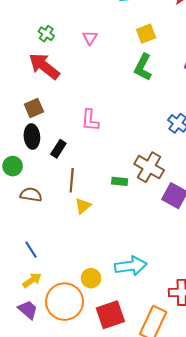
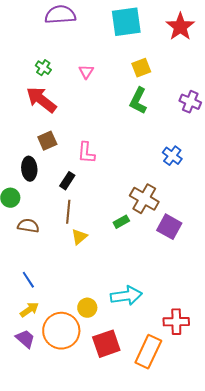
brown square: (34, 108) -> (47, 141), moved
black rectangle: (58, 149) -> (67, 181), moved
green rectangle: (120, 181) -> (121, 222), moved, turned -35

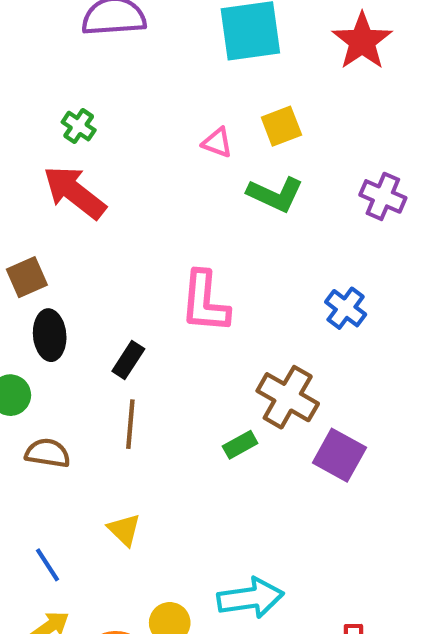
pink triangle: (86, 72) -> (217, 143), moved, turned -42
green L-shape: (138, 101) -> (275, 194), turned -92
brown square: (47, 141) -> (27, 277), moved
pink L-shape: (86, 153) -> (205, 302), moved, size x1.4
yellow triangle: (79, 237) -> (124, 530), moved, turned -36

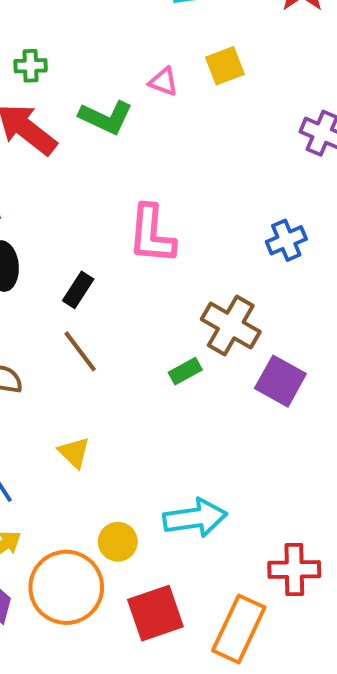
green cross: (79, 126) -> (31, 66), turned -36
green L-shape: (275, 194) -> (106, 117), moved
blue cross: (346, 308) -> (286, 240), turned 30
brown line: (130, 424) -> (80, 351), turned -42

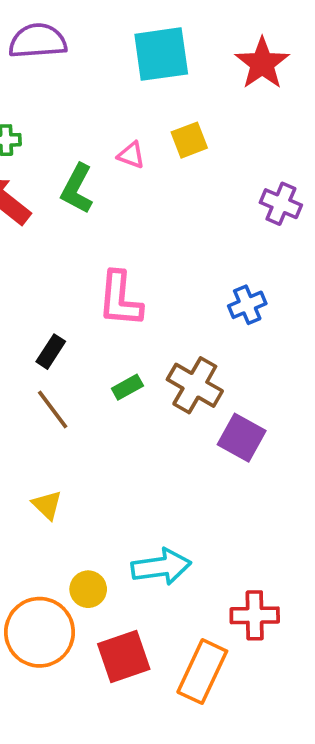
green L-shape: (106, 117) -> (77, 189), turned 93
green rectangle: (185, 371) -> (127, 387), moved

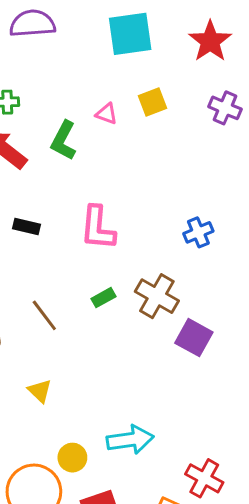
purple cross: (281, 204) -> (225, 108), moved
black rectangle: (51, 352) -> (26, 226), moved, turned 70
red cross: (255, 615) -> (204, 478), turned 30

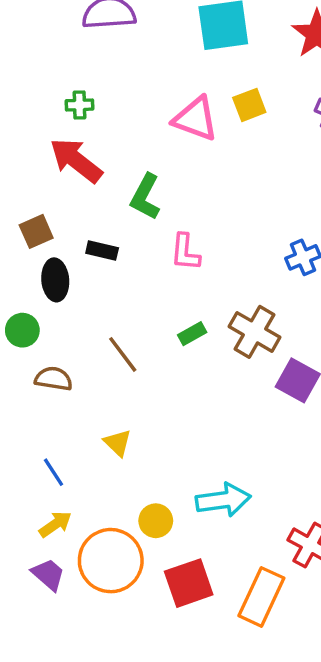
pink triangle: (106, 114) -> (196, 119), size x1.8
green L-shape: (64, 141) -> (145, 197), moved
pink L-shape: (98, 228) -> (185, 252), size x0.7

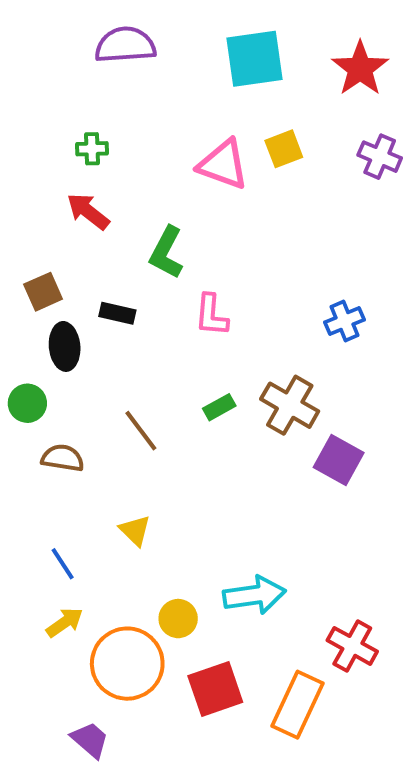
red arrow: (76, 160) -> (88, 211), size x0.7
purple trapezoid: (48, 574) -> (90, 740), moved

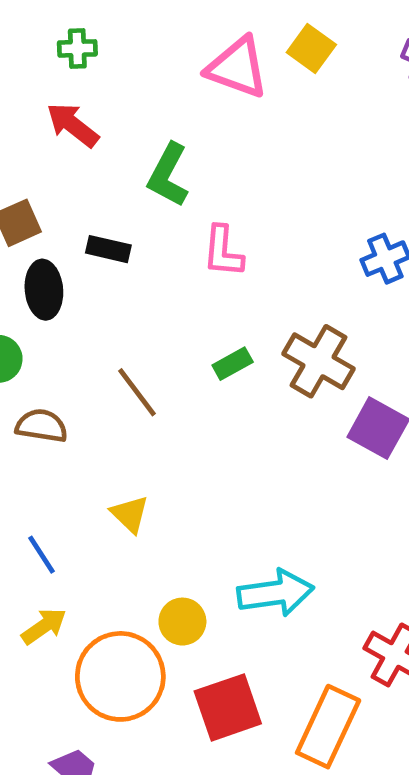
yellow square: (284, 149) -> (311, 48), turned -33

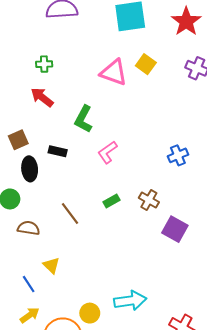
pink L-shape: (223, 251) -> (107, 152), turned 50
brown cross: (319, 361) -> (149, 200), size x0.7
yellow triangle: (130, 514) -> (51, 265), moved

